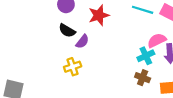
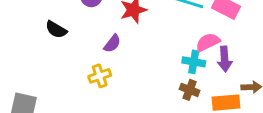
black semicircle: (67, 31) -> (56, 30), moved
cyan cross: (146, 56) -> (194, 62), turned 35

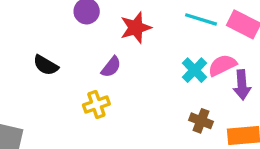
black semicircle: (56, 30) -> (46, 65), moved
cyan cross: (194, 62) -> (195, 70), moved, turned 35

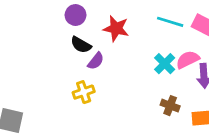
red star: (136, 28) -> (116, 29), turned 30
black semicircle: (46, 65) -> (81, 45), moved

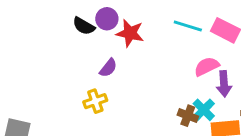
purple circle: (76, 15) -> (107, 19), moved
black semicircle: (81, 45) -> (84, 26), moved
cyan cross: (165, 64) -> (204, 110), moved

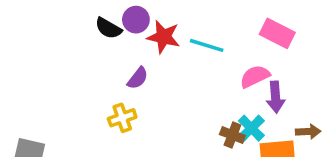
cyan line: (188, 26) -> (207, 45), moved

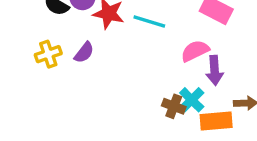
yellow cross: (122, 118) -> (48, 54), moved

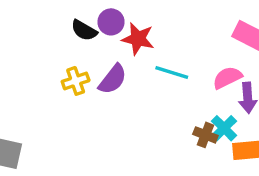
cyan line: (149, 22) -> (172, 73), moved
purple semicircle: (84, 53) -> (113, 79), size x1.4

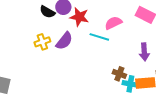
pink semicircle: (227, 78) -> (113, 23), moved
cyan cross: (224, 128) -> (130, 84), moved, turned -35

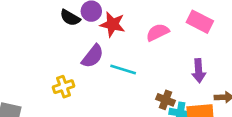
cyan line: (99, 37) -> (123, 69), moved
yellow cross: (42, 42) -> (63, 87), moved

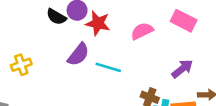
purple arrow: (199, 71) -> (182, 69), turned -125
yellow cross: (63, 87) -> (21, 65), moved

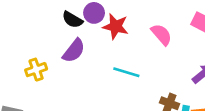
pink semicircle: (142, 31) -> (161, 35), turned 75
purple semicircle: (78, 54) -> (74, 51), moved

